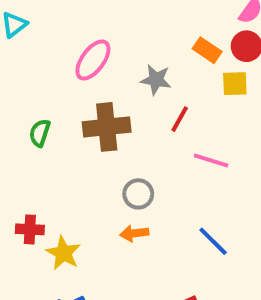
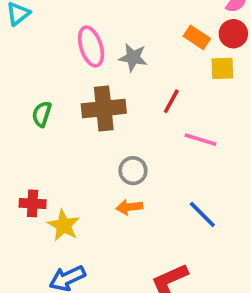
pink ellipse: (93, 60) -> (91, 47), turned -54
gray star: (156, 80) -> (133, 57), moved

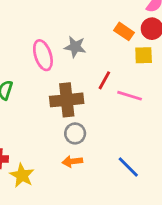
pink ellipse: (91, 47) -> (43, 55), moved
brown cross: (104, 109) -> (67, 100), moved
pink line: (201, 140) -> (130, 96), moved

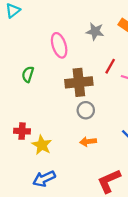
gray star: (75, 47) -> (95, 31), moved
orange arrow: (72, 161) -> (88, 142), moved

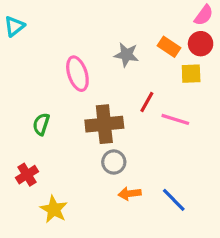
green semicircle: (28, 74) -> (41, 124), moved
red cross: (22, 131) -> (27, 175), moved, turned -35
orange arrow: (88, 142) -> (130, 194), moved

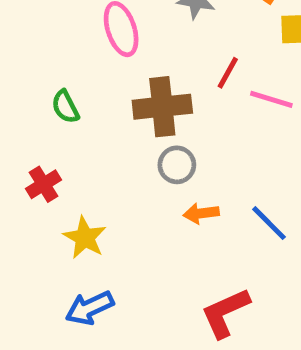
green semicircle: (41, 124) -> (65, 107), turned -45

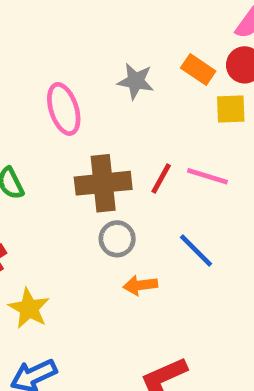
red line: (228, 73) -> (161, 179), moved
blue line: (269, 223) -> (196, 250), moved

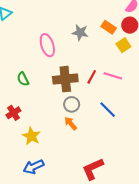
yellow square: (231, 109) -> (123, 45), turned -32
orange arrow: (140, 285) -> (71, 123), moved, turned 56

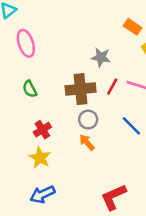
gray star: (80, 32) -> (101, 57), moved
pink ellipse: (47, 45) -> (26, 43), moved
red cross: (13, 113) -> (42, 130), moved

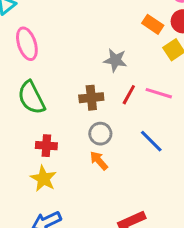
green semicircle: (30, 89) -> (31, 98), size x1.6
brown cross: (81, 89) -> (91, 98), size x0.7
red cross: (42, 130) -> (46, 146), turned 36

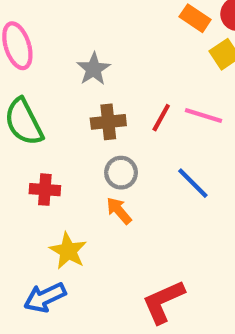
gray star: (115, 60) -> (94, 69), moved, turned 30
yellow star: (43, 179) -> (68, 251), moved

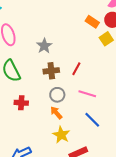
pink line: (203, 116) -> (87, 94), moved
blue line: (193, 183) -> (92, 120), moved
yellow star: (68, 251) -> (61, 135), moved

